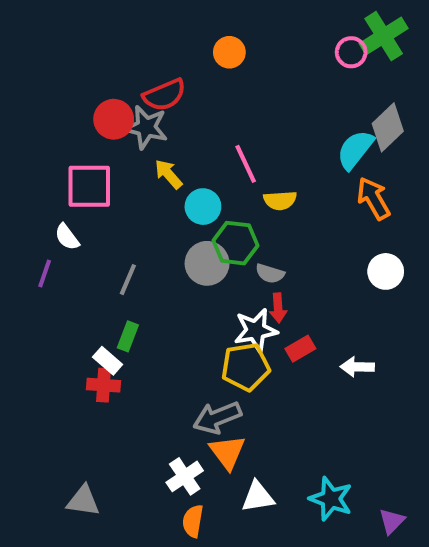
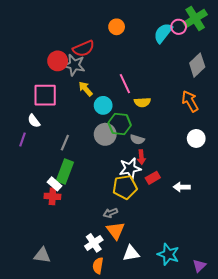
cyan semicircle: (355, 150) -> (163, 33), moved
green rectangle: (128, 336) -> (65, 172), size x1.6
gray arrow: (217, 418) -> (110, 213), size x0.6

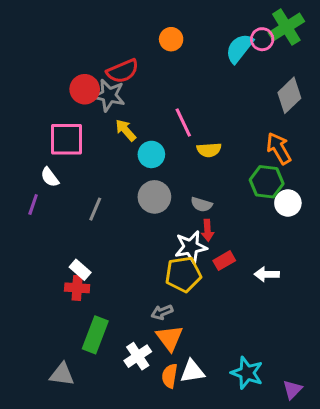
green hexagon: (120, 124) -> (267, 182), moved
green rectangle: (65, 172) -> (95, 335), moved
orange semicircle: (98, 266) -> (170, 376), moved

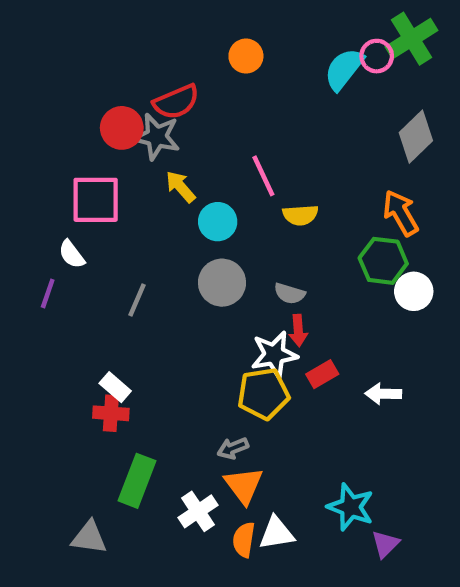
cyan star: (247, 373) -> (351, 507), moved
purple triangle: (292, 390) -> (385, 544), moved

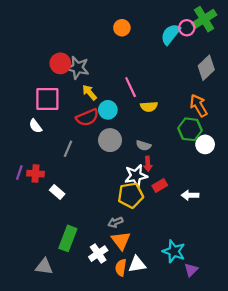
red semicircle: (176, 102) -> (87, 117), moved
purple line: (48, 294) -> (19, 173), moved
red cross: (111, 413) -> (35, 174), moved

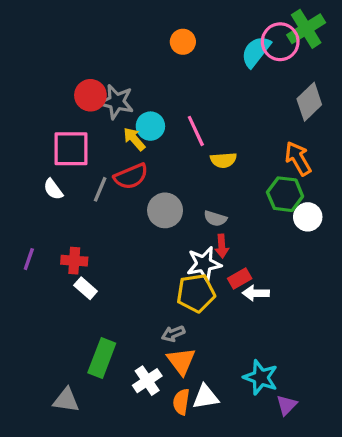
pink circle: (187, 28) -> (280, 42), size x1.5
cyan circle: (108, 110) -> (150, 126), moved
gray line: (68, 149) -> (100, 189), moved
red cross: (35, 174) -> (74, 261), moved
white arrow: (190, 195) -> (256, 293), moved

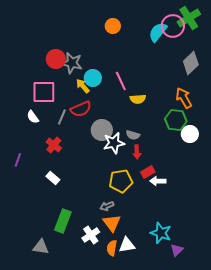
red cross: (74, 261) -> (54, 145), moved, turned 35
white star: (204, 264) -> (114, 143), moved

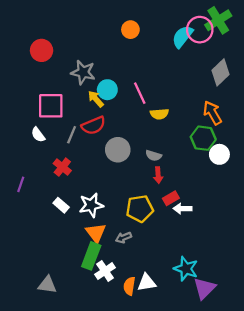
red circle: (56, 59) -> (42, 50), moved
white star: (114, 143) -> (91, 205), moved
green rectangle: (63, 221) -> (91, 256), moved
orange triangle: (112, 223) -> (96, 233), moved
purple triangle: (177, 250) -> (204, 288), size x1.5

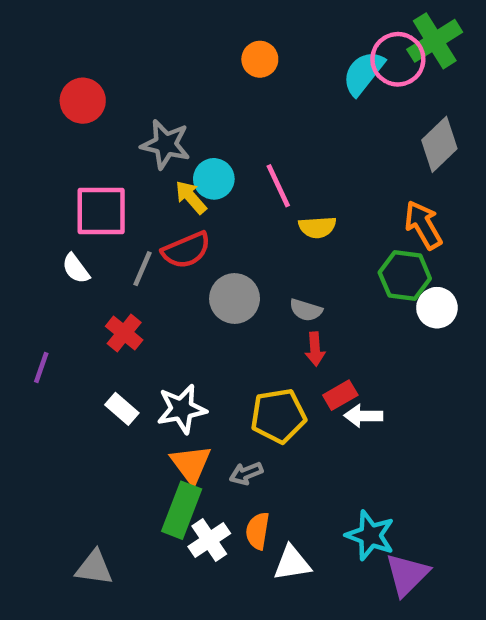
orange semicircle: (129, 286) -> (258, 531), moved

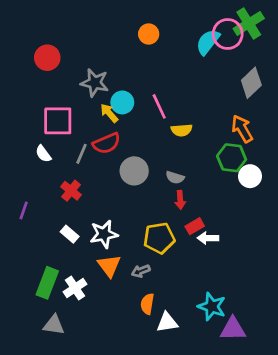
green rectangle: (182, 510) -> (47, 283), moved
white cross: (209, 540) -> (75, 288), moved
purple triangle: (407, 575) -> (233, 329), turned 44

